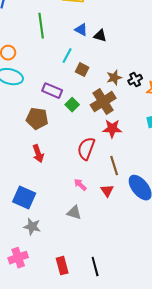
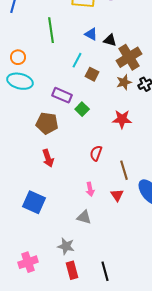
brown cross: (103, 102) -> (129, 57), moved
red star: (112, 129) -> (122, 119), moved
red semicircle: (86, 149) -> (96, 153), size x0.7
pink arrow: (80, 185) -> (90, 189), turned -144
gray star: (32, 227) -> (66, 246), moved

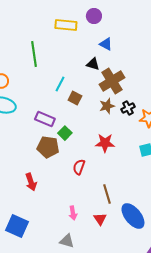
blue triangle: (91, 34) -> (106, 44), moved
brown pentagon: (47, 123) -> (48, 147), moved
red semicircle: (96, 153) -> (79, 167), moved

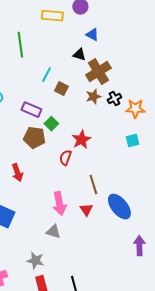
red star: (105, 143) -> (81, 140), moved, turned -30
pink arrow: (73, 213) -> (59, 204), size x1.6

